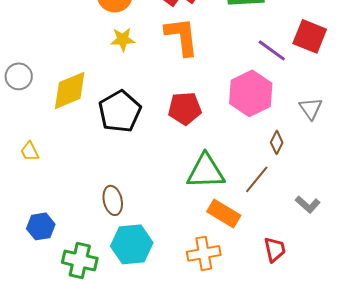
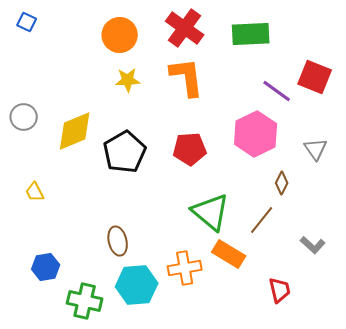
green triangle: (206, 171) -> (211, 212), turned 42
orange cross: (204, 253) -> (185, 268), moved

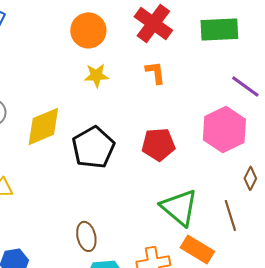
orange L-shape: (187, 77) -> (155, 72), size x0.6
brown line: (262, 220) -> (230, 215), turned -56

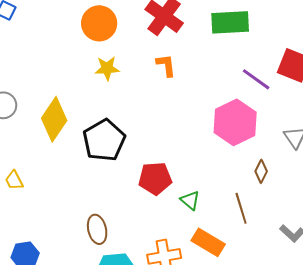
yellow diamond: (43, 126) -> (54, 119), turned -33
red pentagon: (158, 144) -> (155, 178), moved
green triangle: (179, 207) -> (190, 200), size x0.5

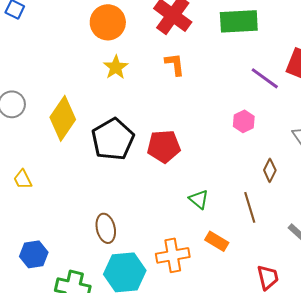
yellow star: (107, 68) -> (116, 67), turned -30
pink hexagon: (235, 122) -> (244, 121), size x0.5
red pentagon: (155, 178) -> (164, 146), moved
orange rectangle: (208, 242) -> (217, 241), size x0.7

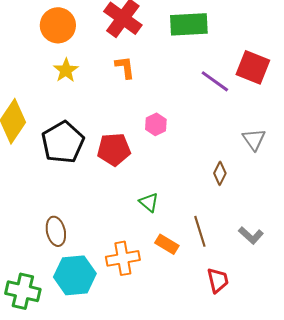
pink hexagon: (244, 121) -> (156, 124), moved
brown line: (250, 207) -> (200, 231), moved

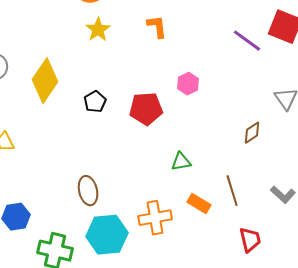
black pentagon: (63, 142) -> (95, 102), size x0.5
brown diamond: (220, 173) -> (252, 133), turned 30
green triangle: (149, 202) -> (181, 162), turned -50

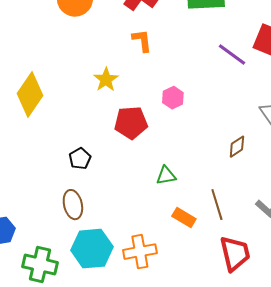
yellow star: (98, 30) -> (106, 80), moved
black pentagon: (95, 102) -> (80, 159), moved
orange cross: (155, 218) -> (140, 252), moved
red trapezoid: (250, 240) -> (235, 254), size x1.4

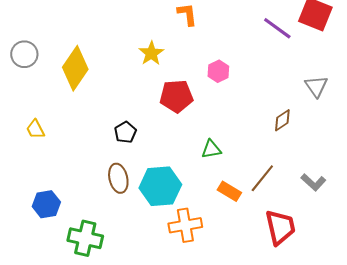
brown line: (217, 205) -> (262, 178), turned 56
cyan hexagon: (92, 249) -> (160, 186), moved

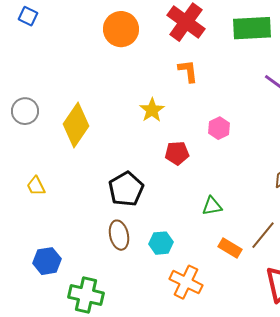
red pentagon: (176, 96) -> (177, 153), size x0.7
black pentagon: (125, 132) -> (126, 189), size x1.6
cyan hexagon: (160, 186) -> (161, 243), size x0.6
orange cross: (185, 225) -> (186, 282), turned 36

